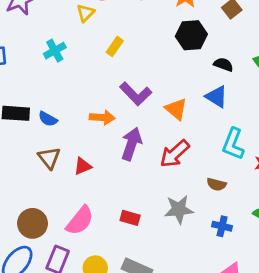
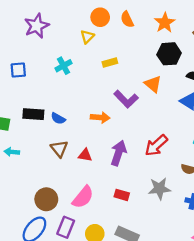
yellow rectangle: (115, 46) -> (110, 62), turned 40
orange triangle: (176, 109) -> (153, 84), moved
purple arrow: (131, 144) -> (118, 153), moved
red triangle: (83, 166) -> (85, 155), turned 32

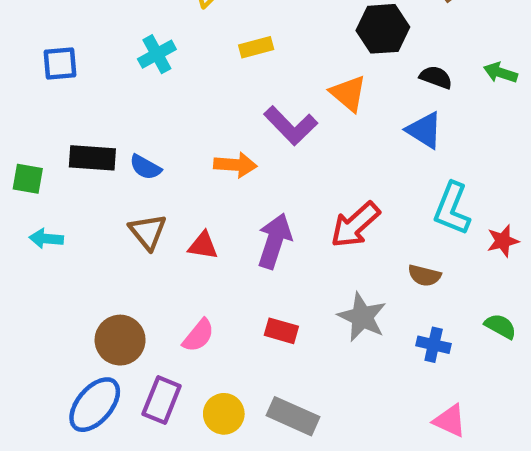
gray star: (159, 189) -> (362, 317), turned 30
pink semicircle: (83, 197) -> (198, 335), size x0.7

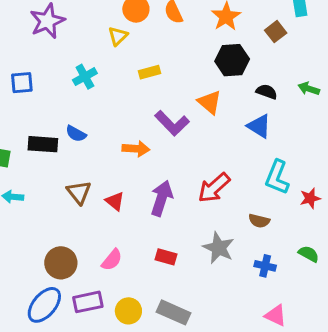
blue semicircle: (145, 167) -> (76, 134), moved
red triangle: (203, 246) -> (115, 201), turned 30
purple rectangle: (162, 400) -> (88, 302), turned 56

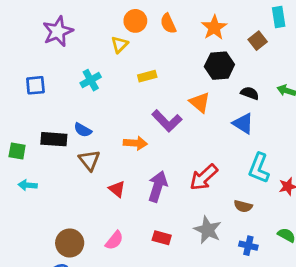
brown triangle: (79, 192) -> (89, 160), moved

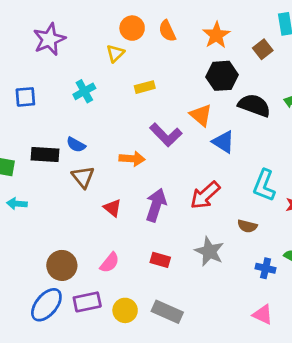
black semicircle: (250, 93) -> (254, 105), size x1.6
blue triangle: (243, 123) -> (223, 142), moved
blue cross: (248, 246) -> (266, 268), moved

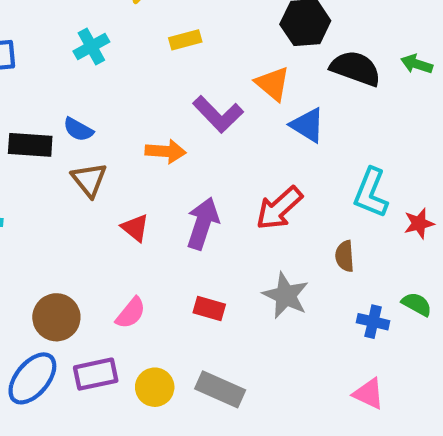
brown semicircle: (247, 226) -> (345, 256), turned 72

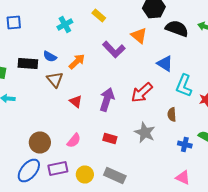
yellow rectangle: (185, 40) -> (99, 16), turned 56
cyan cross: (91, 47) -> (65, 24), moved
blue triangle: (308, 125) -> (165, 64), moved
orange arrow: (166, 151) -> (77, 62), moved, turned -48

